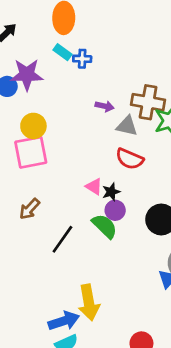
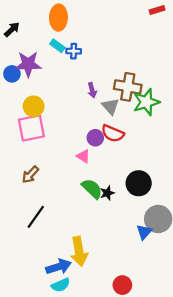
purple arrow: (105, 106) -> (92, 90), turned 64
gray triangle: (127, 126) -> (110, 106), turned 36
black star: (111, 192) -> (107, 193), moved
purple circle: (115, 210) -> (95, 138), moved
black line: (62, 239) -> (36, 217), moved

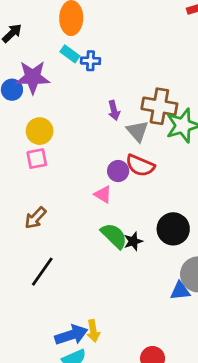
pink square: (31, 128) -> (37, 159), size x0.6
blue triangle: (144, 232) -> (180, 291), turned 42
yellow arrow: (79, 251) -> (93, 331), moved, size x0.6

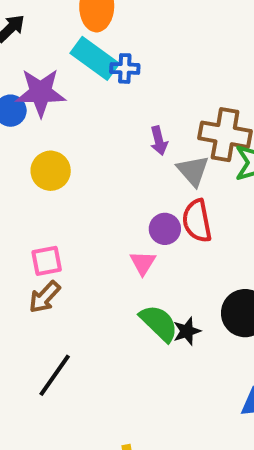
cyan rectangle: (70, 54) -> (95, 58), size x1.6
pink square: (37, 159) -> (47, 261), moved
red semicircle: (140, 166) -> (197, 221), turned 56
pink triangle: (103, 194) -> (143, 263), turned 30

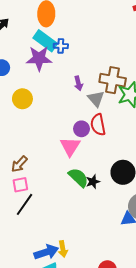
purple star: (41, 93) -> (39, 58), moved
pink square: (47, 261) -> (20, 185), moved
pink triangle: (143, 263) -> (70, 146), size x1.5

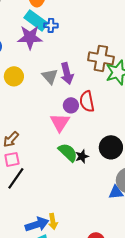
purple arrow: (78, 83) -> (67, 73), moved, size x1.5
gray triangle: (96, 99) -> (50, 76), moved

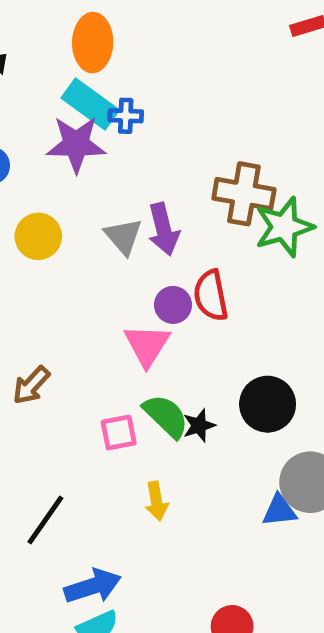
pink square: (12, 159) -> (119, 433), moved
black line: (16, 178) -> (45, 520), moved
yellow arrow: (53, 221) -> (156, 501), moved

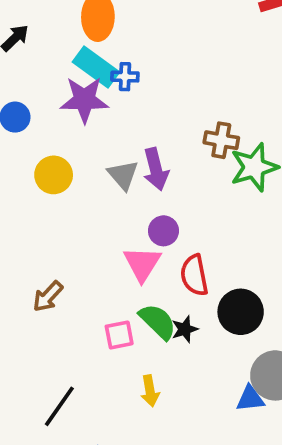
brown cross: (244, 194) -> (221, 140), size x0.7
red semicircle: (211, 295) -> (194, 275), moved

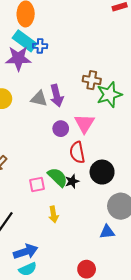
gray triangle: (123, 175) -> (39, 99), turned -36
pink triangle: (142, 264) -> (84, 123), moved
blue triangle: (250, 399) -> (107, 232), moved

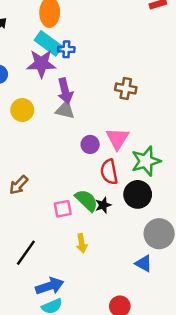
green star: (109, 95) -> (146, 161), moved
purple arrow: (57, 96) -> (65, 91), moved
blue triangle: (107, 232) -> (144, 263), turned 35

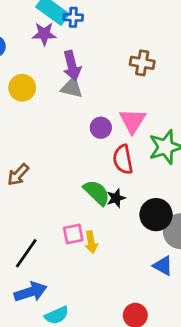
purple star: (41, 64) -> (44, 34), size x0.7
black circle: (138, 194) -> (156, 215), moved
pink square: (63, 209) -> (73, 234), moved
blue arrow: (50, 286) -> (30, 292), moved

